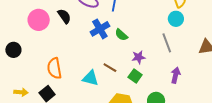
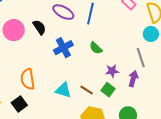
blue cross: (100, 29) -> (63, 48), moved
brown line: (110, 68) -> (87, 90), moved
purple arrow: (176, 75) -> (133, 79), moved

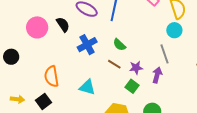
brown line: (87, 90) -> (114, 64), moved

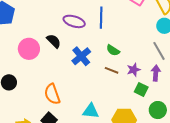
green square: (132, 86) -> (141, 89), moved
cyan triangle: (87, 87) -> (91, 111), moved

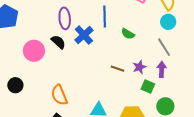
purple ellipse: (74, 21) -> (65, 18), moved, turned 70
green semicircle: (113, 50) -> (128, 34), moved
blue cross: (81, 56) -> (84, 35), moved

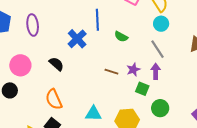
purple ellipse: (65, 18) -> (33, 25), moved
black semicircle: (58, 42) -> (56, 64), moved
pink circle: (34, 51) -> (20, 65), moved

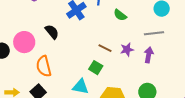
gray line: (157, 49) -> (154, 33), turned -72
pink circle: (20, 65) -> (24, 42), moved
green square: (142, 89) -> (96, 68), moved

